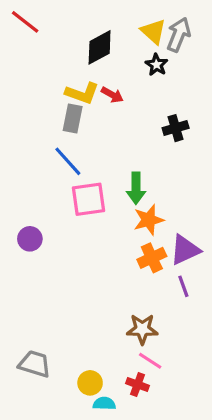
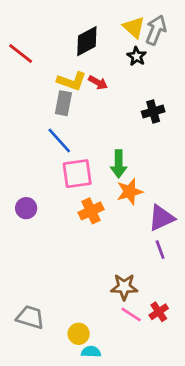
red line: (25, 22) -> (21, 54), moved
orange cross: (152, 258) -> (91, 211), moved
red cross: (138, 384) -> (159, 312), moved, turned 36

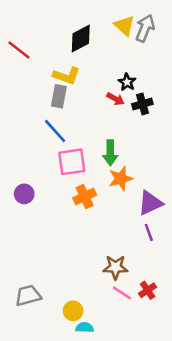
black star: (137, 56) -> (127, 82), moved
red arrow: (98, 83) -> (115, 99), moved
gray trapezoid: (30, 317) -> (28, 295), turned -32

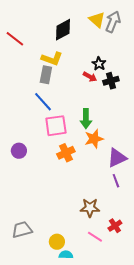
pink line: (122, 293) -> (95, 237), moved

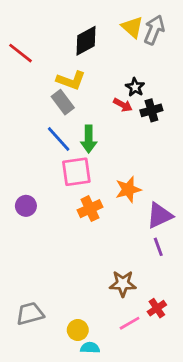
gray rectangle: (46, 75) -> (63, 102), turned -48
green arrow: (86, 119) -> (89, 139), moved
pink line: (95, 237) -> (130, 323), turned -63

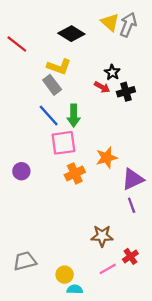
black diamond: (86, 41) -> (71, 34), turned 60

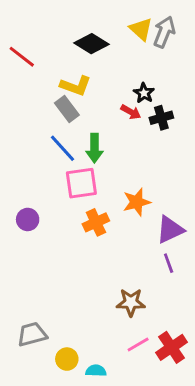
red cross: (130, 256) -> (172, 347), moved, size x1.5
yellow circle: (65, 275) -> (67, 359), moved

